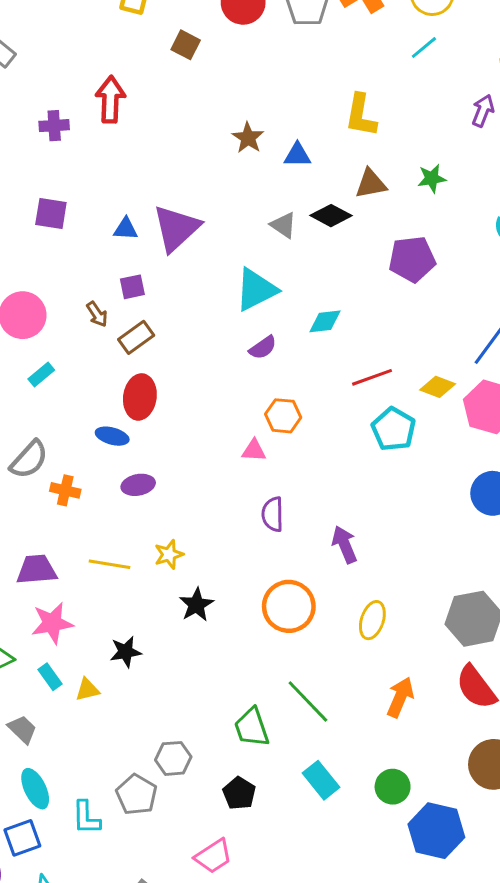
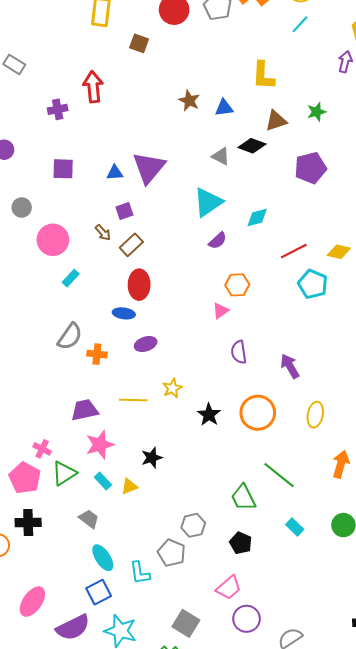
pink triangle: (254, 450) -> (221, 311), turned -30
black star: (196, 605) -> (209, 415), moved
cyan rectangle: (321, 780) -> (295, 527), size x0.7

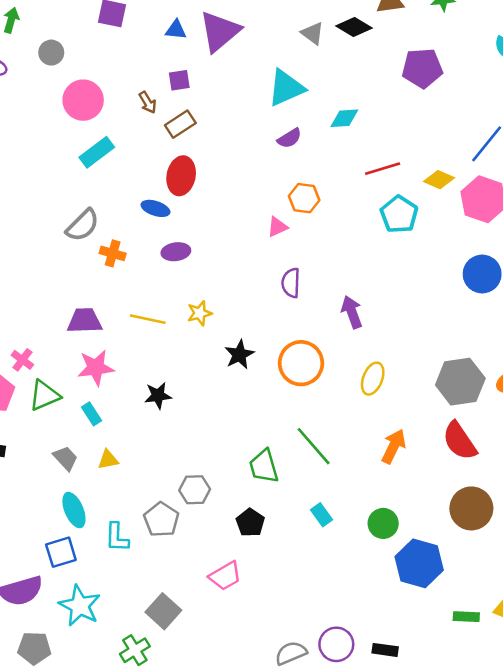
cyan rectangle: (71, 278) -> (97, 152), size x1.5
yellow triangle: (129, 486) -> (108, 460), moved
purple circle: (247, 619) -> (336, 644), moved

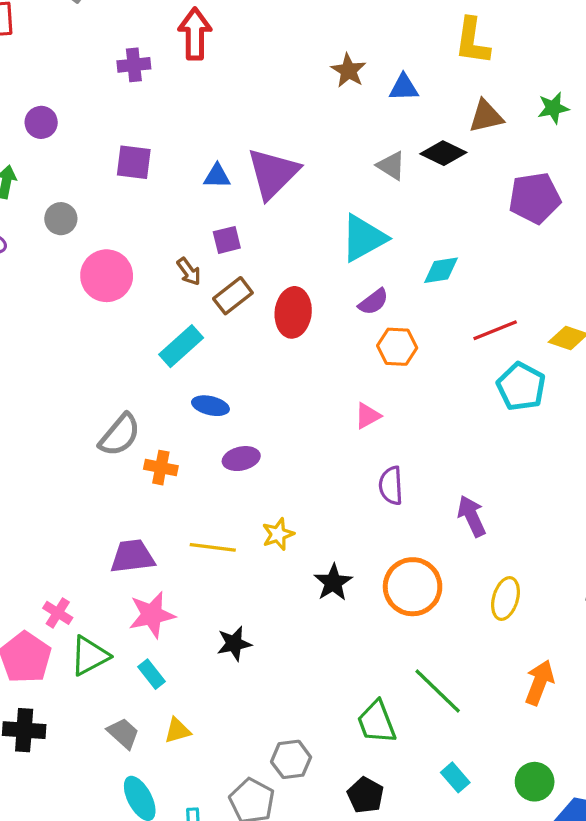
cyan rectangle: (97, 152) -> (181, 346), moved
red ellipse: (181, 176) -> (293, 312), moved
orange hexagon: (304, 198) -> (397, 347), moved

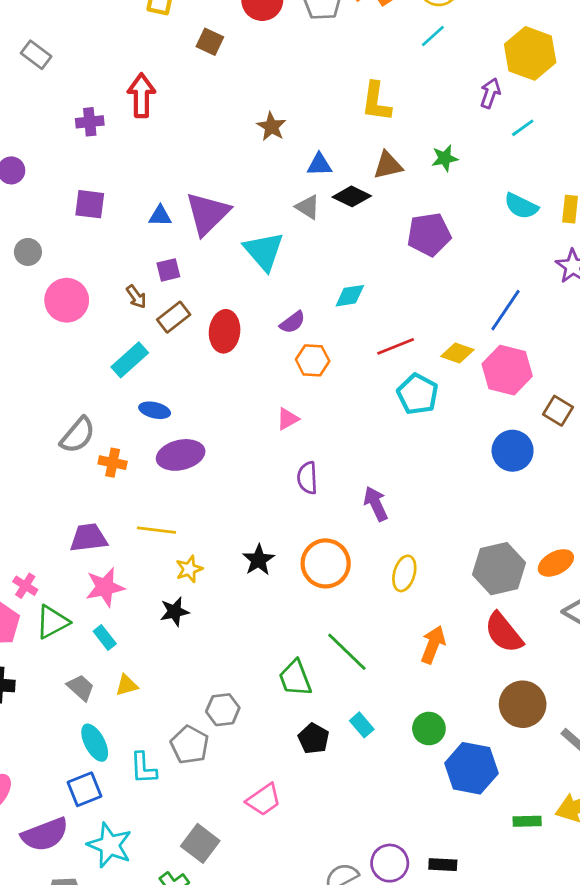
blue triangle: (404, 88) -> (319, 165), moved
cyan triangle: (364, 238) -> (264, 251), moved, turned -42
purple ellipse: (241, 459) -> (181, 455), size x1.5
yellow star: (278, 534) -> (189, 569), moved
black pentagon: (365, 795) -> (314, 739), moved

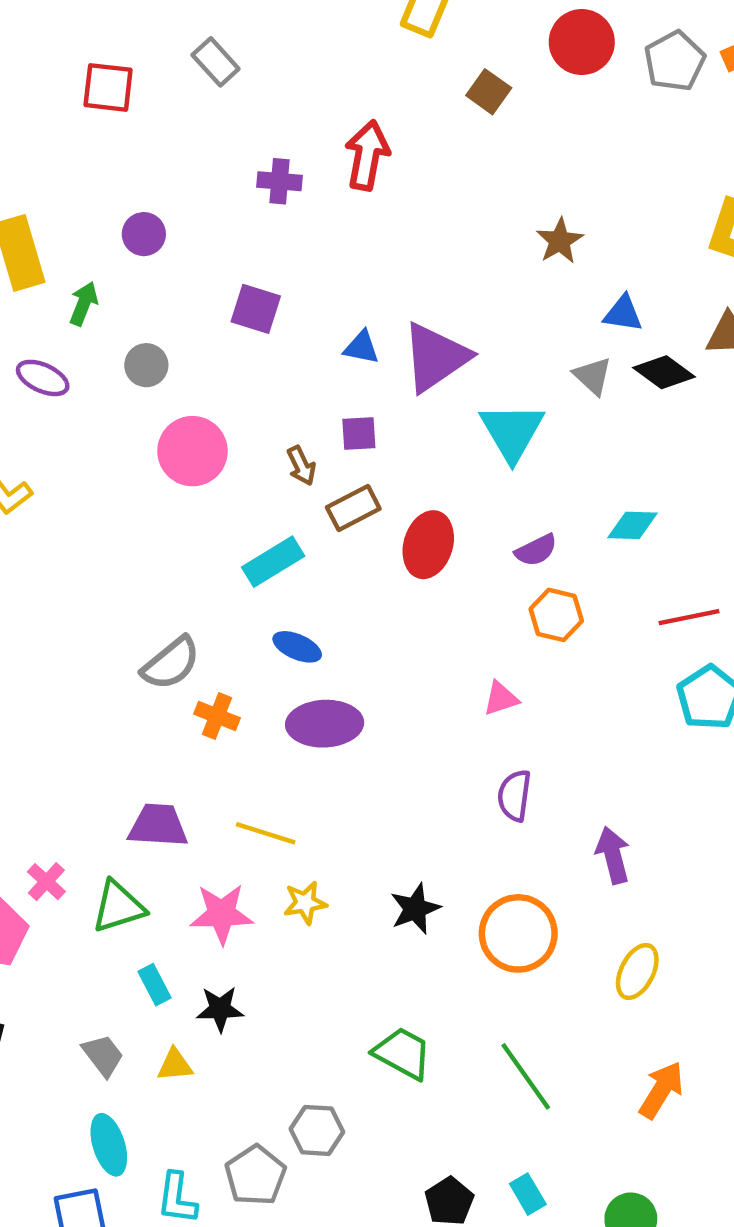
pink star: (105, 587) -> (222, 914), moved
black star: (175, 612) -> (220, 1009), moved
green triangle: (52, 622) -> (118, 907), moved
green trapezoid: (295, 678) -> (403, 1053), moved, turned 129

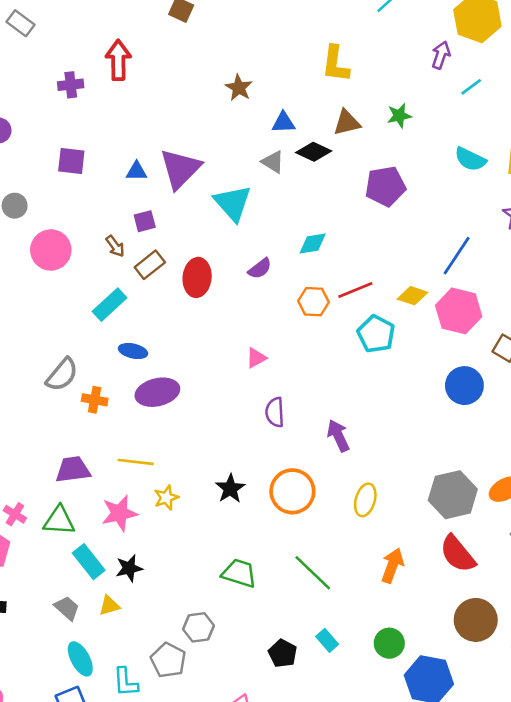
orange hexagon: (556, 615) -> (313, 302), moved
green triangle: (118, 907) -> (59, 521), turned 32
cyan rectangle: (155, 985) -> (89, 562), size x1.5

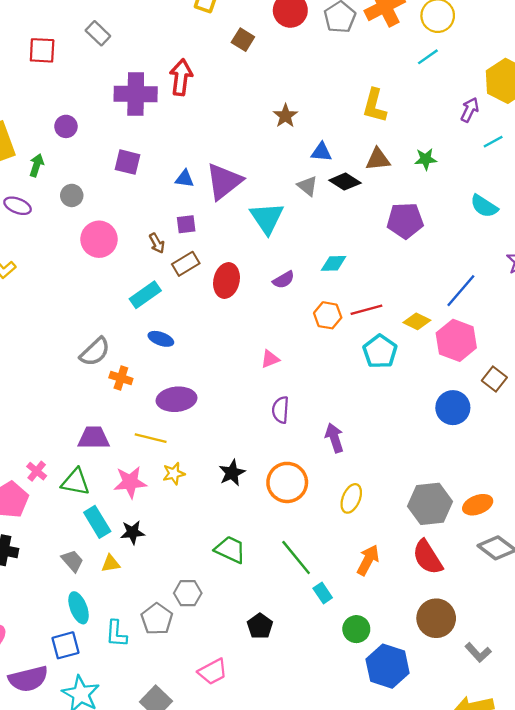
purple cross: (71, 85) -> (136, 94), size x1.8
purple ellipse: (157, 392) -> (177, 399), moved
cyan rectangle: (327, 640) -> (323, 593), moved

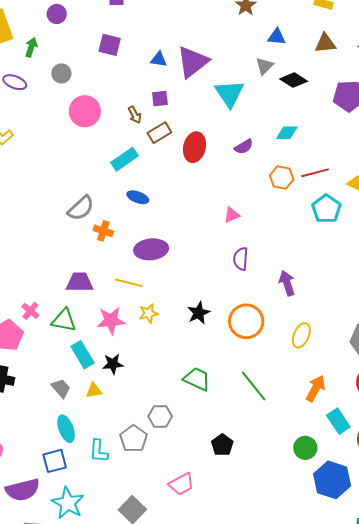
black diamond: (345, 182) -> (294, 80), moved
gray triangle: (307, 186) -> (265, 66), turned 36
cyan rectangle: (323, 593) -> (338, 421), moved, size x1.4

